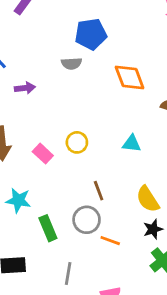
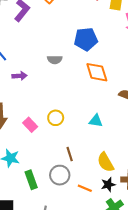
blue pentagon: (91, 34) -> (86, 39), moved
orange line: (110, 241) -> (85, 188), moved

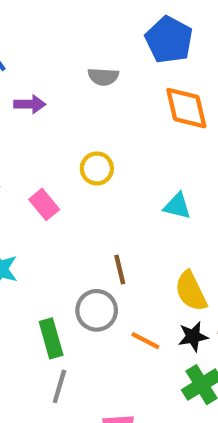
blue pentagon: (86, 39) -> (169, 40), turned 30
yellow circle: (56, 118) -> (97, 169), moved
green rectangle: (31, 180) -> (51, 338), moved

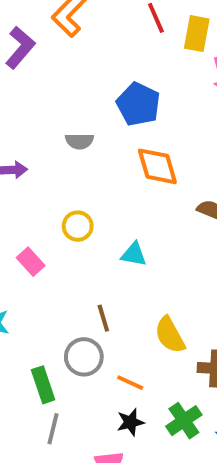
cyan triangle: (177, 206) -> (134, 254), moved
black star: (193, 337) -> (130, 422), moved

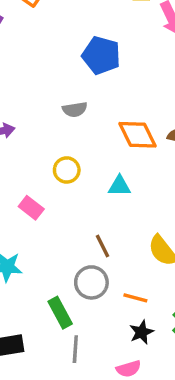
gray semicircle: (79, 141) -> (75, 109), moved
orange diamond: (157, 166) -> (138, 135), moved

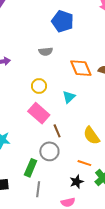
cyan triangle: (119, 186) -> (69, 97), turned -48
pink rectangle: (31, 208) -> (39, 113), moved, size x1.5
orange line: (135, 298) -> (84, 163), moved
green rectangle: (60, 313) -> (31, 168), turned 48

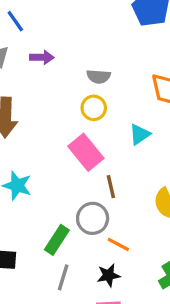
gray semicircle: (46, 51) -> (99, 77), moved
orange line: (84, 163) -> (118, 244), moved
black star: (77, 182) -> (109, 275), moved

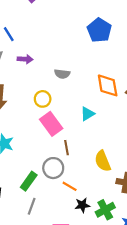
yellow circle: (94, 108) -> (43, 99), moved
black star: (109, 275) -> (82, 205), moved

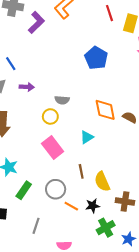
yellow circle: (43, 99) -> (50, 116), moved
brown line: (67, 148) -> (81, 171), moved
green rectangle: (29, 181) -> (24, 190), moved
black star: (82, 205) -> (93, 206), moved

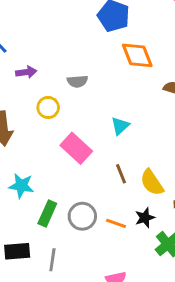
orange diamond: (105, 110) -> (137, 55), moved
yellow circle: (50, 116) -> (48, 107), moved
gray circle: (56, 189) -> (82, 216), moved
gray line: (36, 226) -> (52, 260), moved

